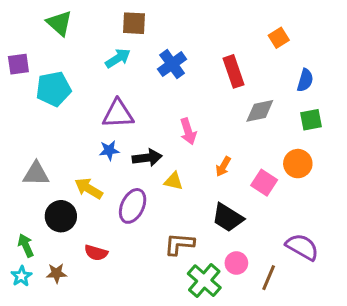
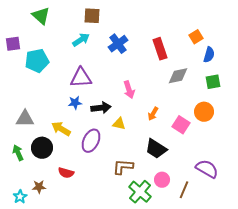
orange square: (279, 38) -> (196, 37), moved
green arrow: (26, 245) -> (18, 153), moved
cyan star: (21, 276) -> (20, 197), moved

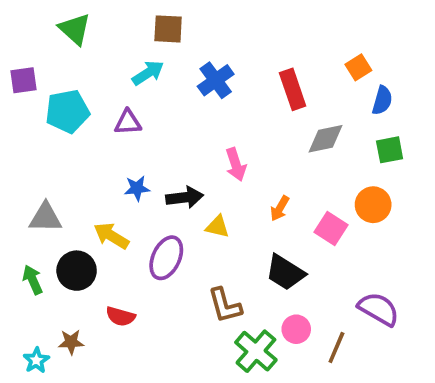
purple triangle: (81, 78) -> (128, 122), moved, size x0.7
brown L-shape: (123, 167) -> (225, 305), turned -110

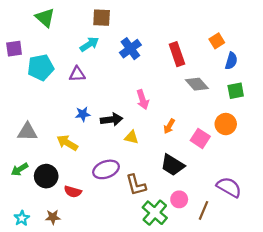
gray diamond: (325, 139) -> (197, 84), turned 60
purple ellipse: (166, 258) -> (106, 169), moved, turned 45
black circle: (77, 271) -> (46, 176), moved
green arrow: (33, 280) -> (20, 169), turned -98
brown star: (71, 342) -> (53, 217), moved

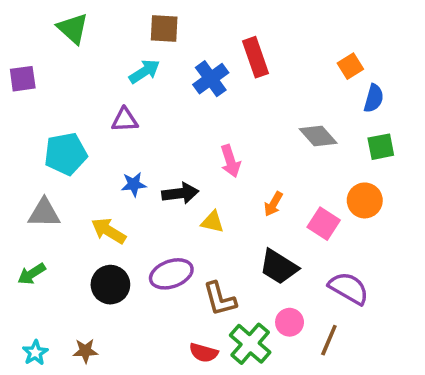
red rectangle: (177, 54) -> (255, 57), moved
cyan pentagon: (41, 67) -> (66, 154), moved
black circle: (46, 176) -> (110, 285), moved
purple semicircle: (229, 187) -> (349, 288), moved
red semicircle: (73, 192) -> (204, 353), moved

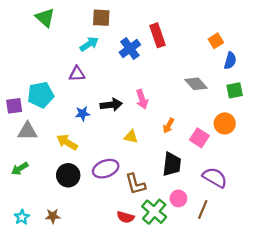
purple square: (23, 79) -> (14, 106), moved
black arrow: (180, 193) -> (111, 105), moved
black trapezoid: (279, 267) -> (172, 164), turned -115

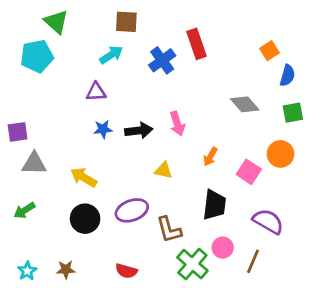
cyan pentagon: (41, 95) -> (37, 56), moved
blue star: (82, 114) -> (103, 129), moved
red semicircle: (125, 217) -> (126, 271), moved

